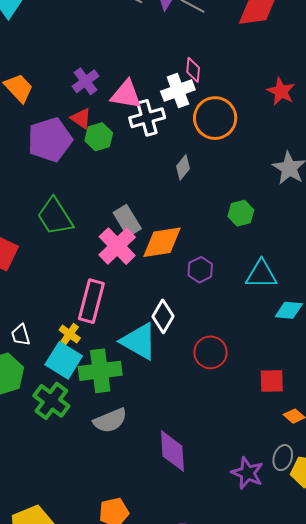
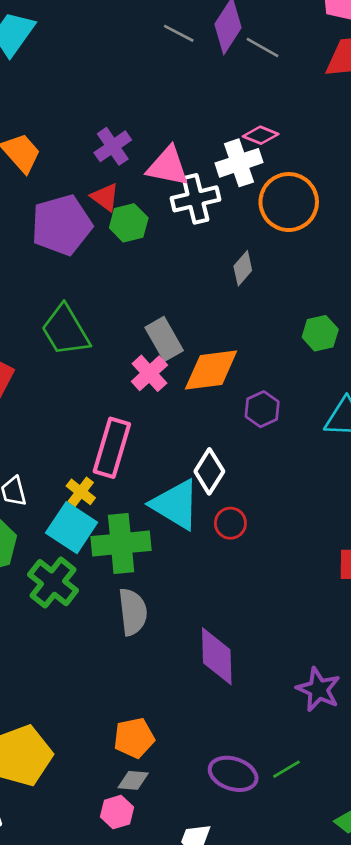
pink diamond: (193, 70) -> (261, 135), turned -75
pink cross: (117, 246) -> (149, 373), size x0.7
red circle: (210, 352) -> (230, 523), moved, size x0.7
gray semicircle: (110, 420) -> (133, 612), turned -76

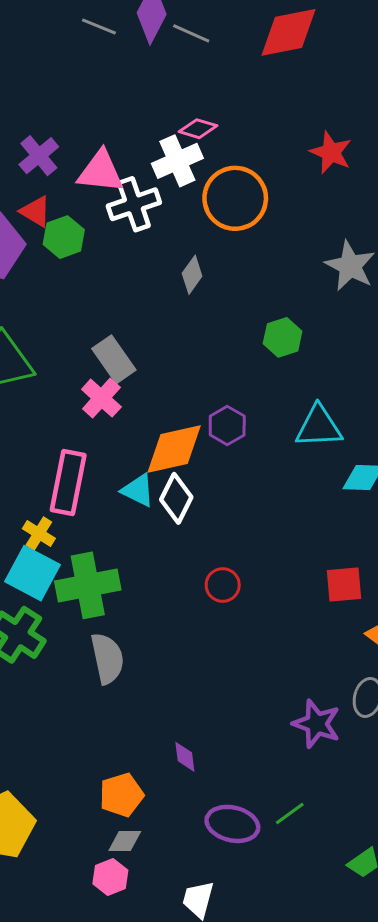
orange diamond: (211, 370) -> (174, 449), moved
cyan triangle: (175, 505) -> (138, 490), moved, size x0.6
red circle: (230, 523) -> (223, 585), moved
purple diamond: (217, 656) -> (185, 757), moved, size x0.5

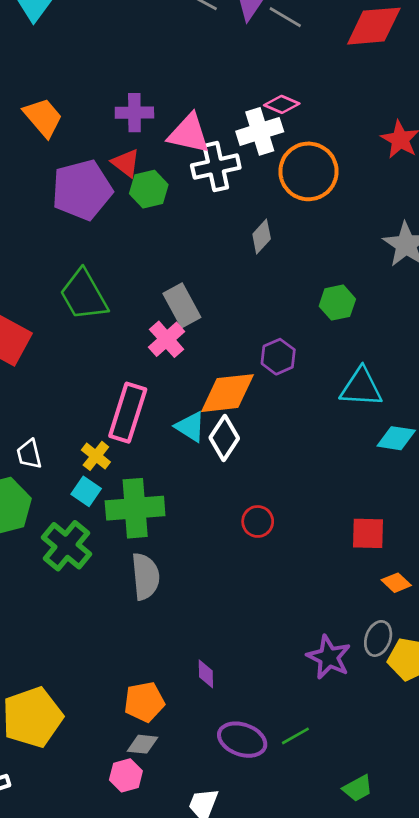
purple cross: (39, 156) -> (134, 113), turned 33
purple hexagon: (227, 426) -> (278, 357), moved
cyan square: (33, 573) -> (86, 491), size x0.6

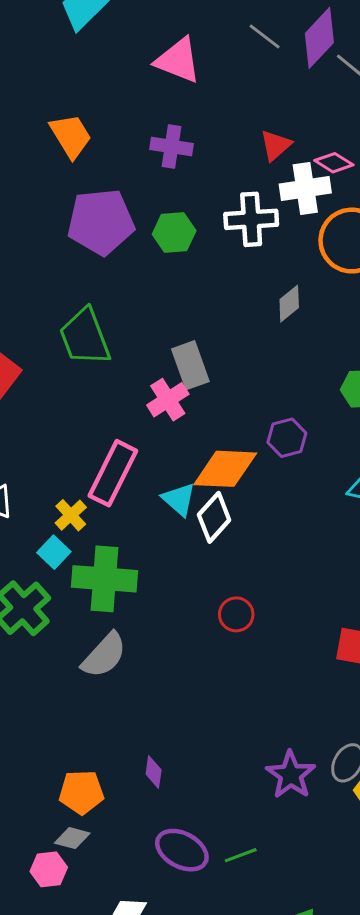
pink triangle: (189, 134) -> (178, 60), moved
red triangle: (126, 163) -> (276, 145), moved, turned 32
gray semicircle: (145, 576) -> (104, 655), turned 39

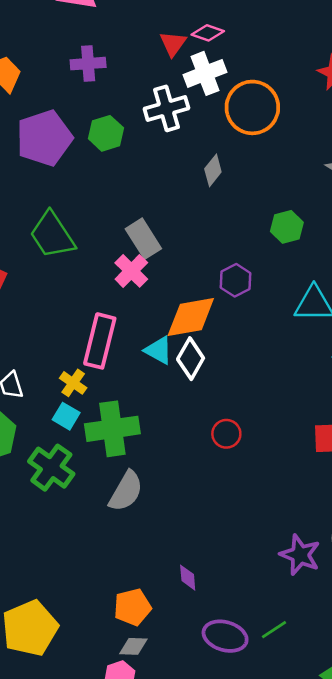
pink diamond: (334, 163) -> (208, 33), moved

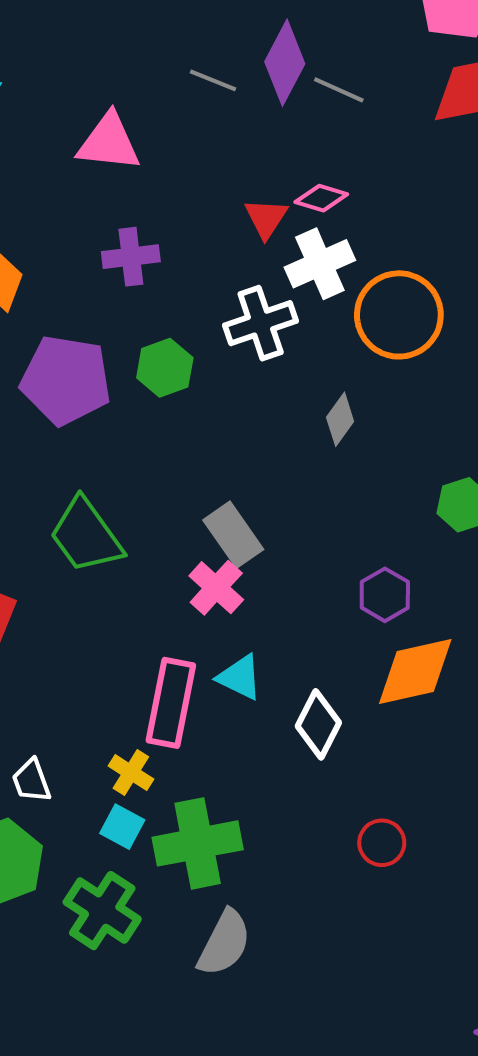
purple pentagon: (44, 138) -> (66, 380), turned 30
orange diamond: (191, 317) -> (415, 671), moved
cyan triangle: (159, 350) -> (240, 677), moved

